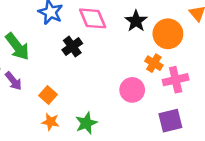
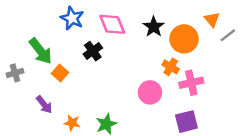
purple arrow: (14, 81) -> (44, 105), moved
orange square: (48, 95) -> (60, 73), moved

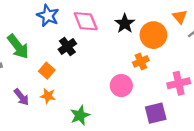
orange cross: (171, 67) -> (141, 61), turned 35
orange square: (60, 73) -> (47, 71), moved
pink cross: (191, 83) -> (179, 83), moved
orange star: (72, 123) -> (48, 96), moved

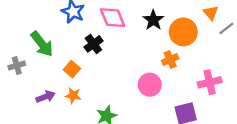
purple arrow: (21, 97) -> (46, 97), turned -72

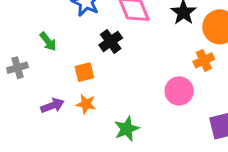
green arrow: (42, 44) -> (48, 41), size x0.6
orange square: (72, 69) -> (84, 72), turned 35

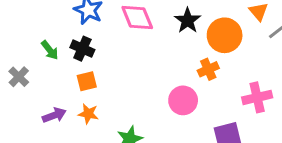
black cross: (111, 41) -> (82, 49), moved, turned -30
gray cross: (17, 68) -> (19, 77), turned -30

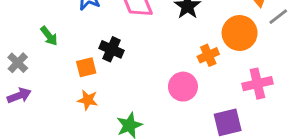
orange circle: (225, 35) -> (240, 33), moved
black cross: (82, 49) -> (112, 49), moved
purple arrow: (54, 115) -> (19, 96), moved

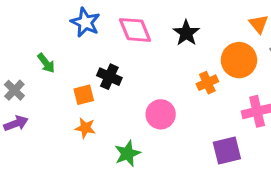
pink circle: (183, 87) -> (161, 114), moved

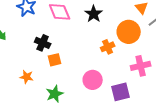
orange square: (84, 95) -> (55, 60), moved
pink circle: (161, 114) -> (93, 80), moved

